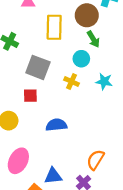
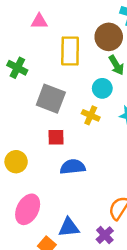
red square: (30, 96) -> (56, 137), moved

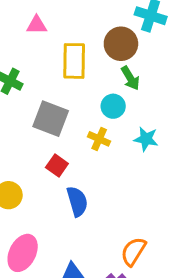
red square: (56, 137) -> (57, 166), turned 36
blue semicircle: (73, 167) -> (77, 201), turned 80

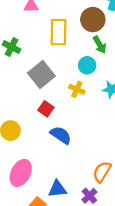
gray square: (51, 119) -> (41, 74), turned 30
blue semicircle: (77, 201) -> (61, 135), turned -40

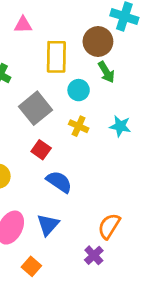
cyan circle: (87, 65) -> (79, 90), moved
blue triangle: (57, 189) -> (48, 225), moved, turned -42

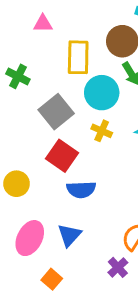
cyan circle: (79, 90) -> (102, 93), size x1.5
red square: (41, 150) -> (62, 156), size x1.5
blue semicircle: (59, 182) -> (81, 190), turned 144

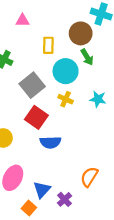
yellow rectangle: (78, 57) -> (48, 45), size x0.7
blue triangle: (69, 235) -> (42, 190), moved
purple cross: (118, 267) -> (64, 199), moved

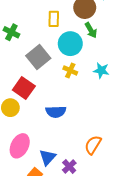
red square: (36, 117) -> (24, 88), moved

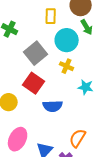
cyan star: (101, 70) -> (86, 87), moved
red square: (24, 88) -> (34, 83), moved
orange semicircle: (93, 145) -> (78, 138), moved

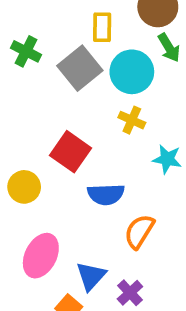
gray square: (36, 53) -> (80, 68), moved
orange semicircle: (78, 138) -> (139, 231), moved

